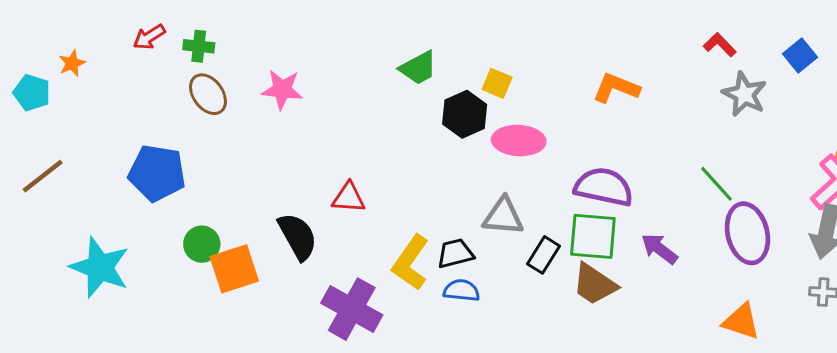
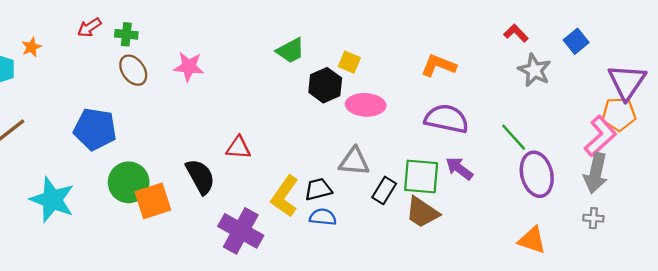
purple semicircle: (604, 187) -> (447, 119), moved
green circle: (202, 244) -> (129, 182), size x1.5
purple arrow: (659, 249) -> (459, 168), moved

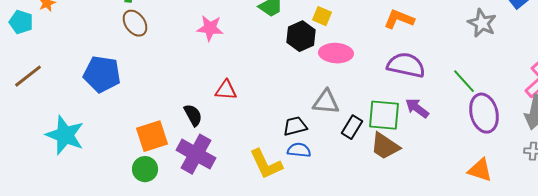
pink star: (189, 67) -> (210, 28), moved
black semicircle: (200, 177) -> (193, 115), size x0.7
green circle: (129, 182) -> (145, 169), moved, size x0.7
yellow L-shape: (285, 196) -> (266, 164), moved, turned -60
purple cross: (241, 231) -> (196, 154), moved

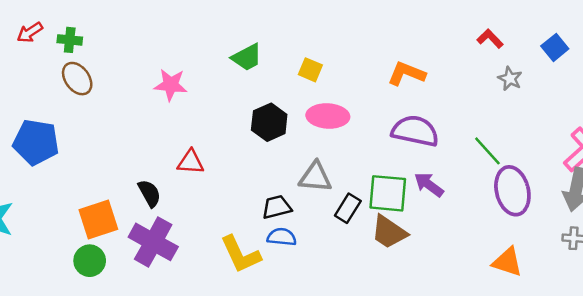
gray star: (482, 23) -> (510, 79), size x0.7
black hexagon: (301, 36) -> (269, 122), moved

